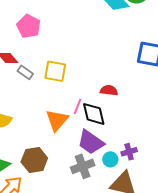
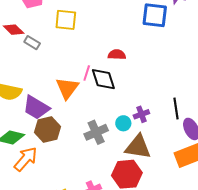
yellow square: (55, 71) -> (66, 20), moved
purple trapezoid: (91, 142) -> (36, 108), moved

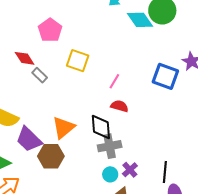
pink line: (87, 73) -> (114, 81), moved
purple cross: (141, 114) -> (130, 170), turned -35
brown hexagon: (48, 129) -> (51, 156), moved
gray cross: (96, 132) -> (110, 146), moved

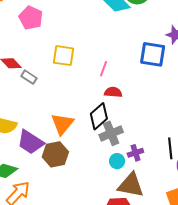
pink pentagon: (50, 30) -> (31, 18), moved
black diamond: (101, 127) -> (99, 116), turned 64
purple cross: (130, 170) -> (135, 153), turned 35

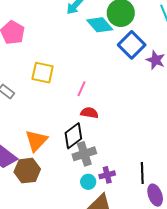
blue square: (153, 54) -> (132, 45), moved, turned 32

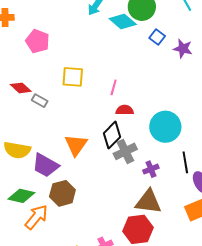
blue square: (132, 45) -> (157, 37), size x0.6
brown hexagon: (27, 171) -> (62, 193), moved
cyan circle: (88, 182) -> (165, 127), moved, size x2.0

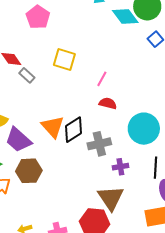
black diamond: (112, 135) -> (73, 130), moved
orange triangle: (76, 145) -> (53, 127), turned -30
brown triangle: (148, 202) -> (111, 198), turned 36

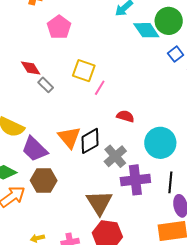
pink line: (102, 79) -> (100, 88), moved
gray cross: (99, 144) -> (115, 156), turned -30
purple cross: (120, 167) -> (135, 180), size x1.8
brown triangle: (111, 198) -> (99, 203), moved

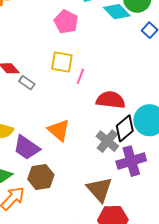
pink pentagon: (59, 27) -> (66, 22), moved
red semicircle: (125, 116) -> (111, 100), size x1.6
black diamond: (90, 141) -> (125, 128), moved

